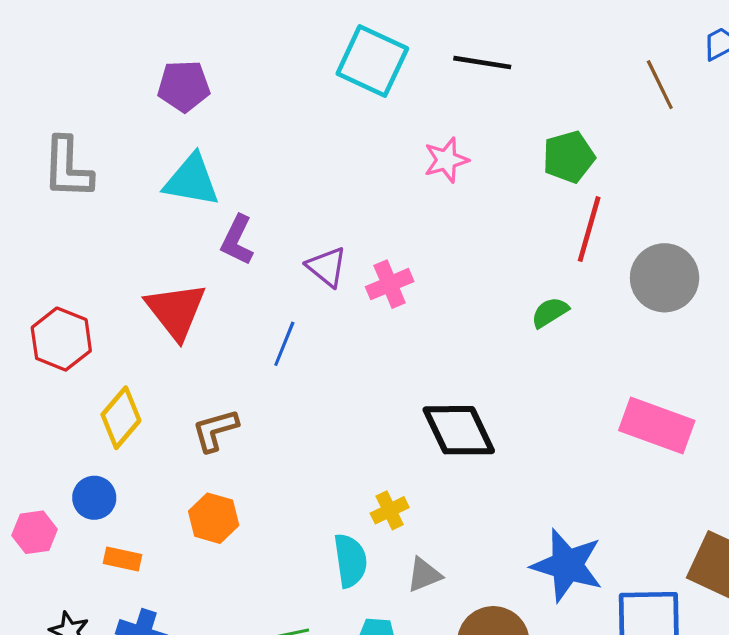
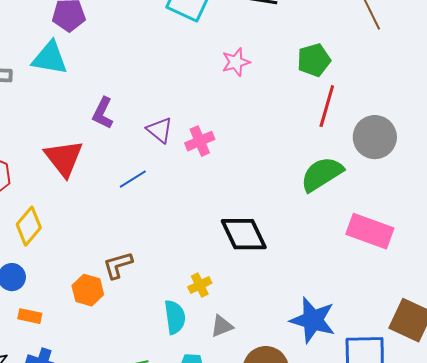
cyan triangle: (192, 180) -> (50, 58), moved
green semicircle: (550, 312) -> (322, 174), moved, size x1.8
blue line: (284, 344) -> (133, 179), turned 36
brown L-shape: (215, 430) -> (118, 265), moved

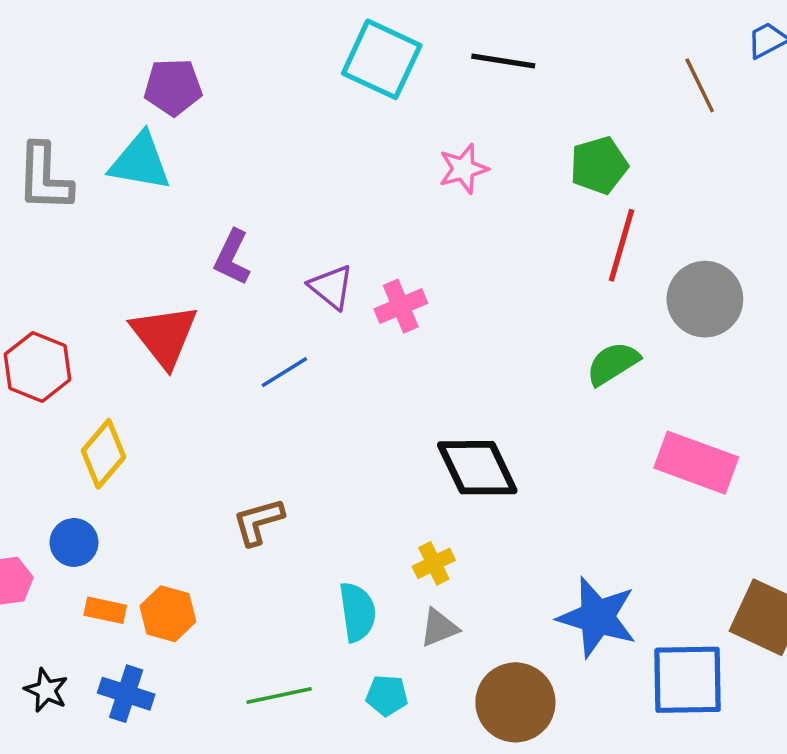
green semicircle: (322, 174) -> (613, 363), size x0.7
yellow cross: (200, 285) -> (434, 563), moved
orange hexagon: (88, 290) -> (168, 614), moved

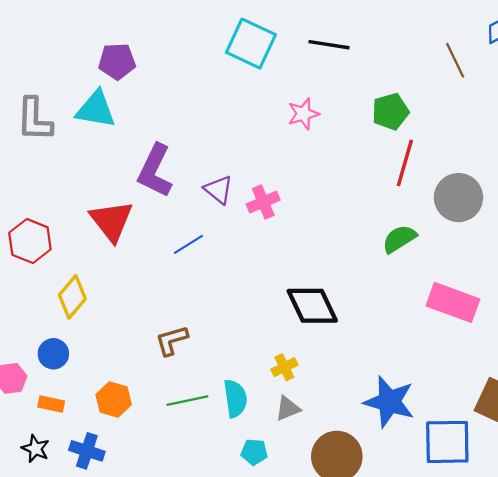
purple L-shape: (232, 257) -> (155, 171), size x1.5
orange rectangle: (105, 610) -> (51, 404), moved
green line: (279, 695) -> (187, 401), moved

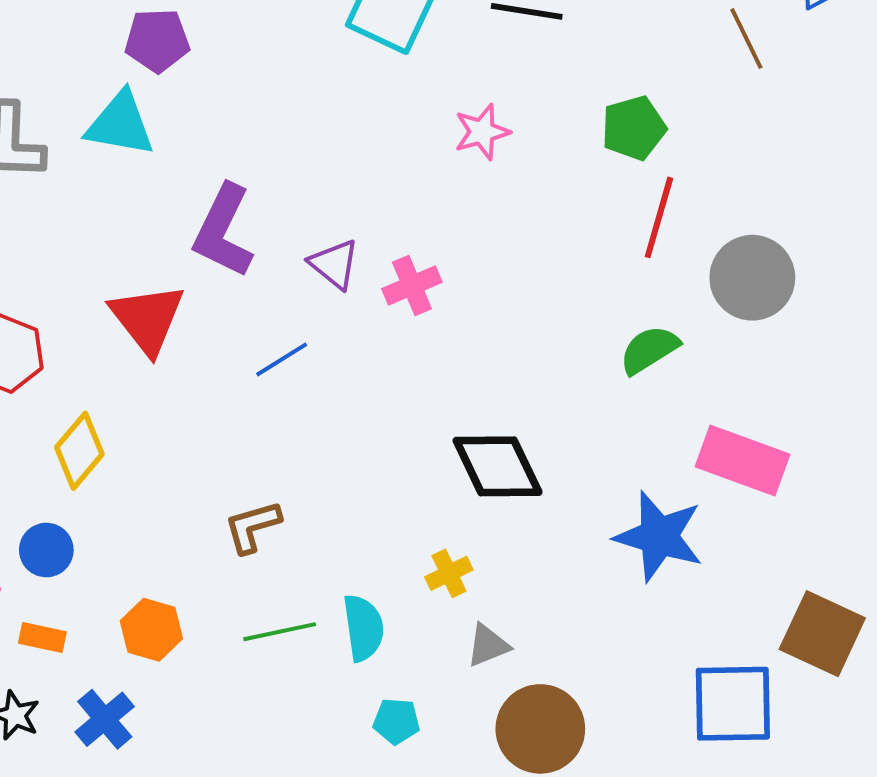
blue star: (389, 402) -> (659, 536), moved
gray triangle: (288, 408) -> (488, 645), moved
blue cross: (87, 451) -> (105, 719), turned 32

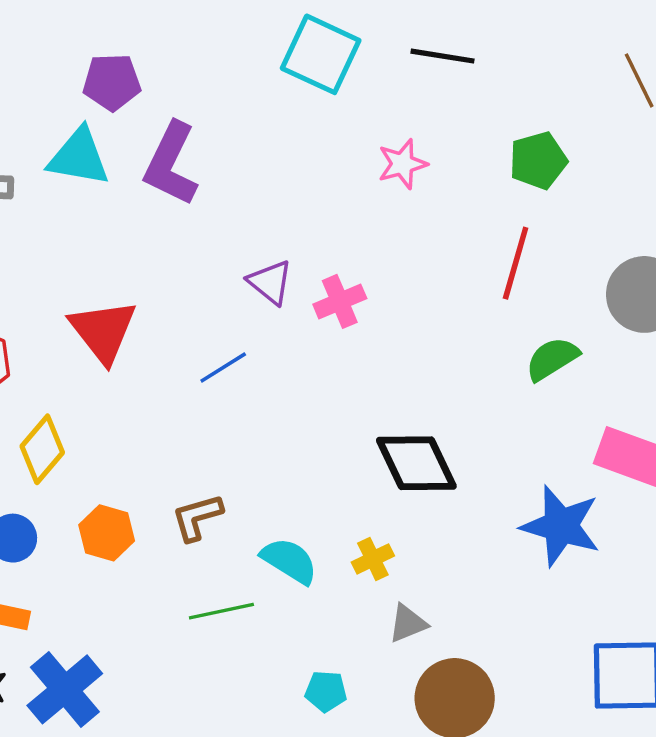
red line: (659, 217) -> (516, 263), moved
purple L-shape: (223, 231) -> (171, 164), moved
cyan semicircle: (363, 628) -> (289, 561), moved, turned -50
orange hexagon: (151, 630) -> (107, 533), moved
blue cross: (105, 719) -> (65, 689), size x1.4

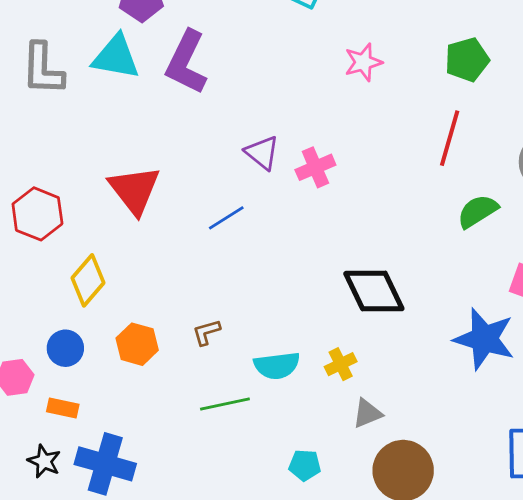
brown L-shape: (197, 517) -> (206, 332), size x0.7
cyan semicircle: (289, 561) -> (277, 365), turned 141
blue cross: (65, 689) -> (105, 464), turned -34

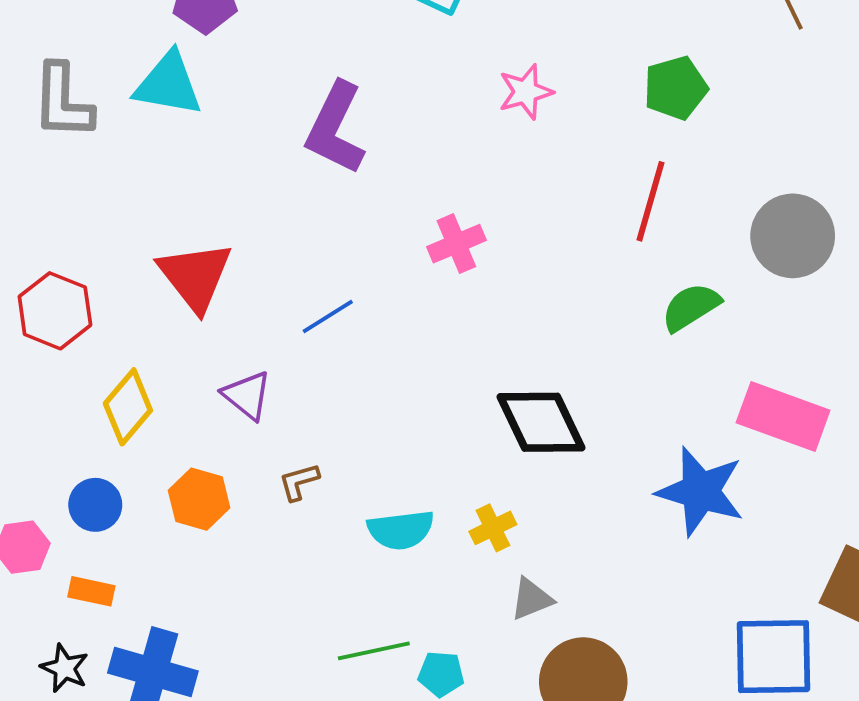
purple L-shape: (186, 62) -> (335, 128), moved
purple triangle: (262, 153) -> (247, 395), moved
green line: (225, 404) -> (374, 651), moved

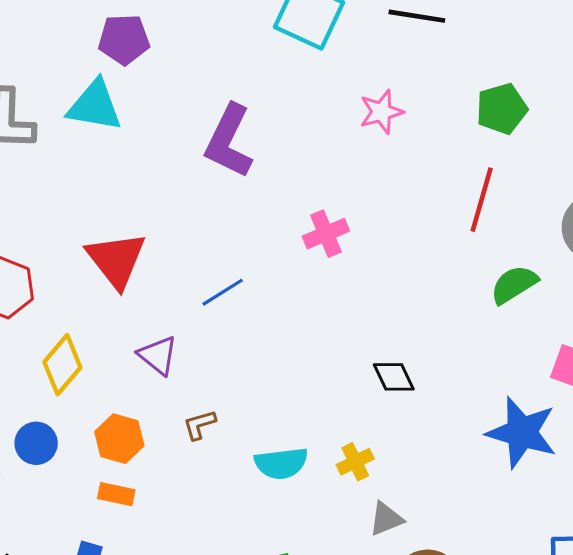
black diamond: (541, 422) -> (394, 377), size x0.6
orange rectangle: (91, 591) -> (116, 494), moved

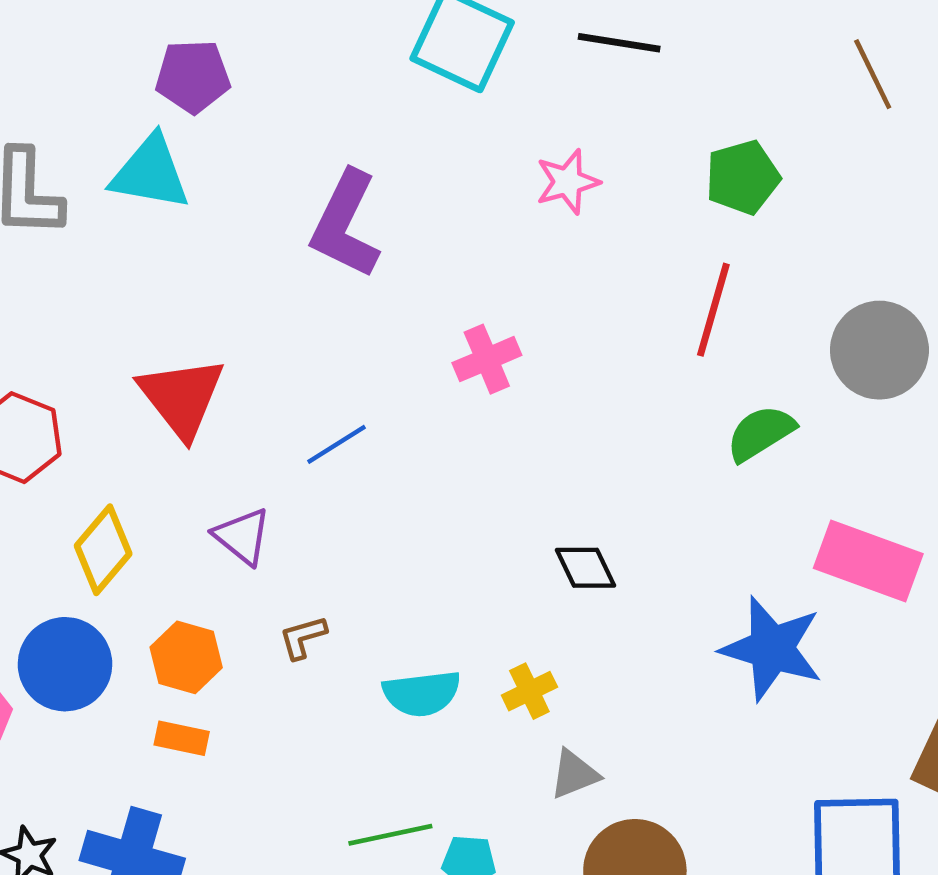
blue circle: (36, 443) -> (65, 664), size x1.5

